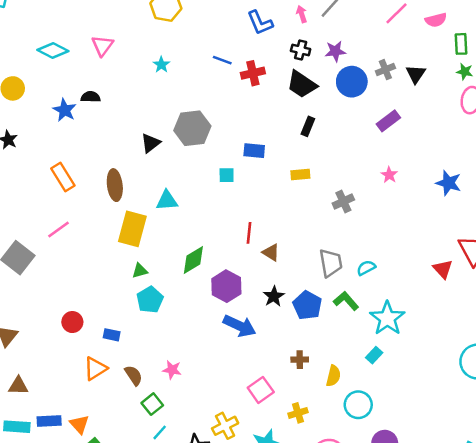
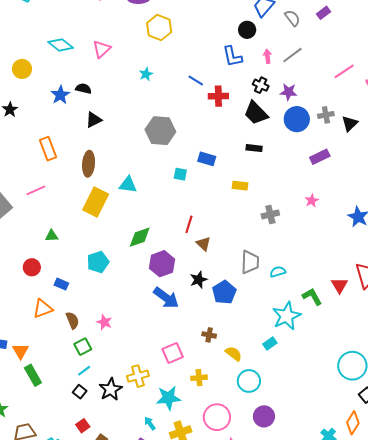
black rectangle: (308, 126) -> (254, 148), turned 63
black triangle: (151, 143) -> (94, 120), moved
green triangle: (140, 271) -> (52, 236), moved
green L-shape: (346, 301) -> (312, 297), moved
yellow semicircle: (333, 376) -> (234, 354), turned -78

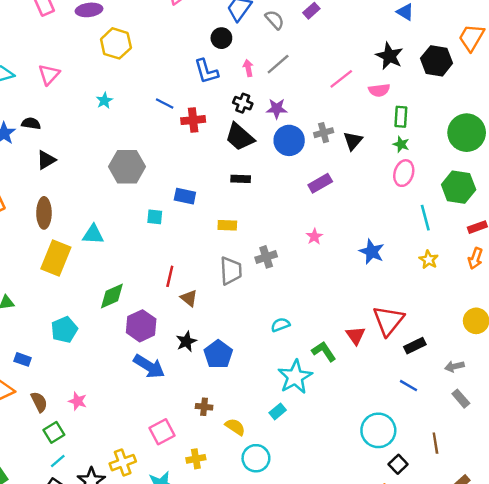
gray trapezoid: (250, 262) -> (231, 271), moved

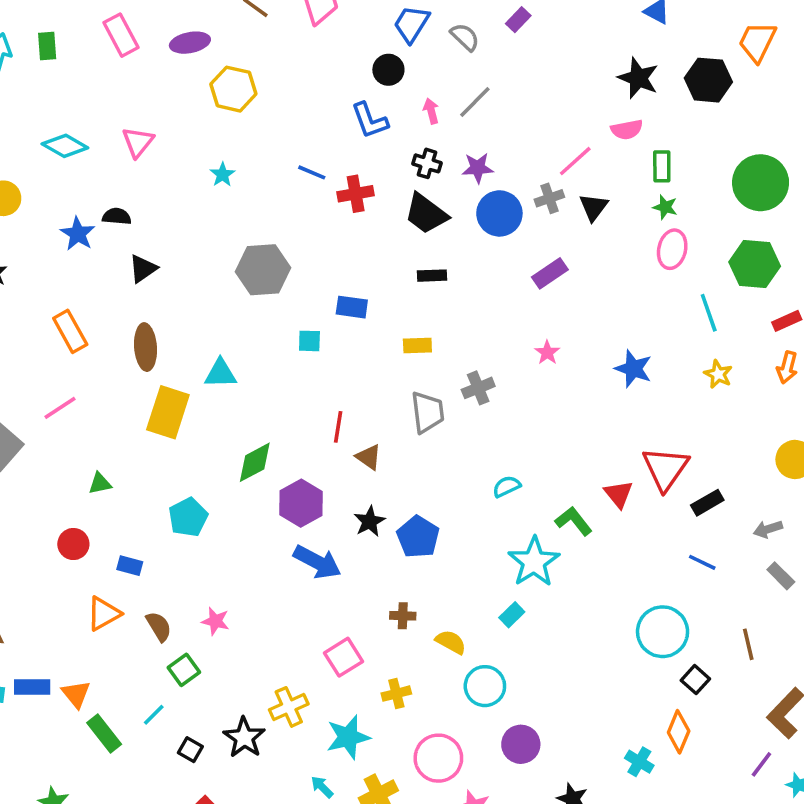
pink line: (341, 79) -> (575, 161), moved
cyan line: (58, 461) -> (154, 715), moved

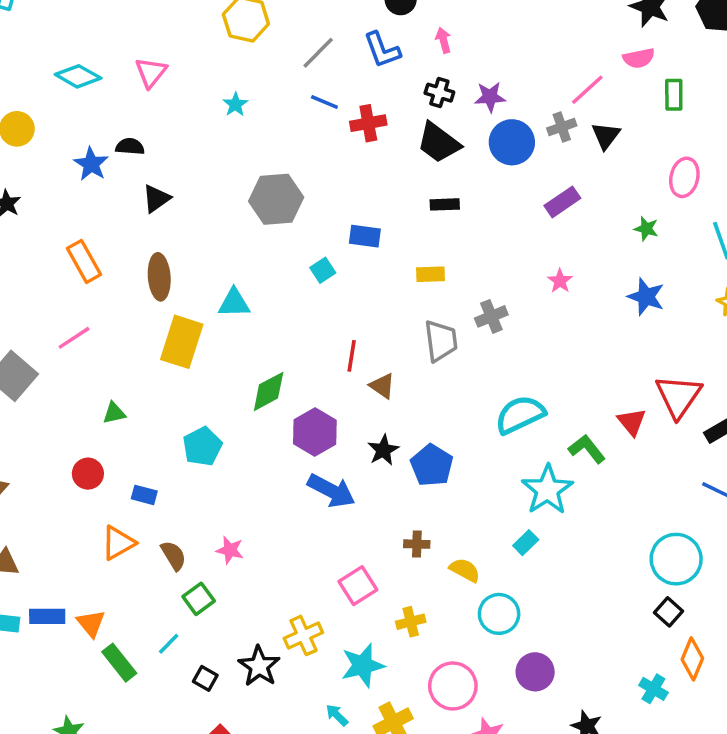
gray line: (475, 102) -> (318, 53), moved
green star: (665, 207) -> (646, 229), moved
cyan square: (309, 341) -> (323, 270), turned -35
cyan semicircle: (507, 486) -> (520, 415), size x1.8
black square: (695, 680) -> (669, 612), moved

